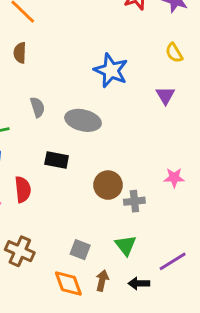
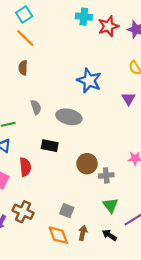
green triangle: (126, 245) -> (110, 205), moved
black arrow: (139, 283) -> (109, 235), turned 32

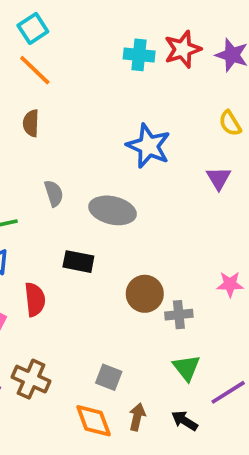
cyan cross: (84, 17) -> (139, 55), moved

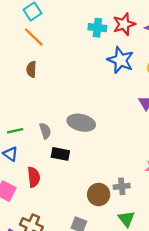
blue star: (149, 146) -> (121, 60), moved
gray semicircle: (54, 193) -> (45, 131), moved
brown circle: (145, 294) -> (99, 194), moved

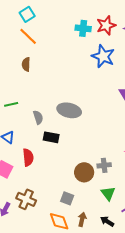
green line: (15, 131) -> (11, 104), moved

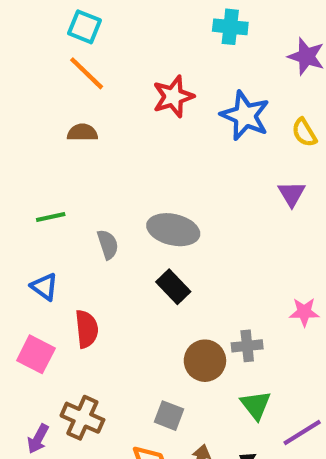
cyan square: (27, 14) -> (85, 27), turned -35
red star: (106, 25) -> (173, 97), moved
cyan cross: (83, 28) -> (230, 27), moved
brown semicircle: (26, 64) -> (82, 132), turned 88
black rectangle: (51, 137) -> (173, 287), moved, turned 35

